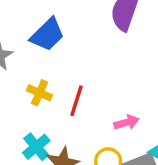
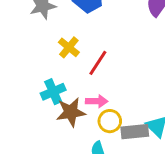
pink arrow: (126, 122) -> (97, 101), moved

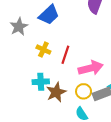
cyan cross: (53, 92) -> (41, 82), turned 35
pink arrow: (97, 101) -> (91, 68), moved, size x1.6

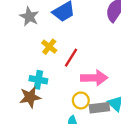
gray star: (19, 27) -> (29, 17), turned -30
brown star: (56, 92) -> (30, 97), moved

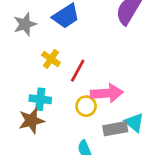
gray star: (29, 17) -> (25, 24), turned 30
yellow circle: (81, 100) -> (86, 106), moved

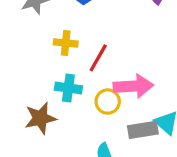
yellow cross: (51, 59) -> (66, 43), turned -30
cyan cross: (40, 99) -> (68, 88), moved

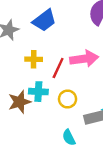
pink arrow: (133, 86) -> (84, 59), moved
brown star: (40, 118) -> (19, 102), moved

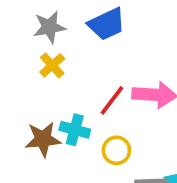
yellow cross: (34, 59) -> (52, 65), moved, turned 35

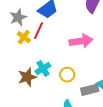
red line: (112, 100) -> (39, 31), moved
cyan cross: (75, 130) -> (43, 68), turned -35

